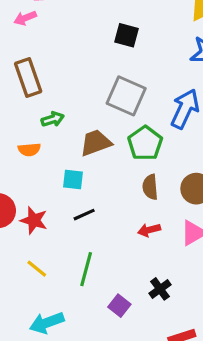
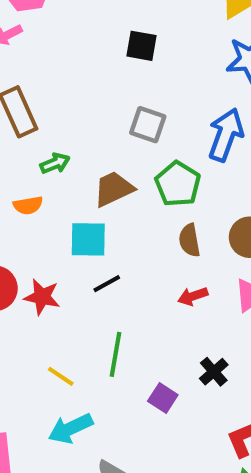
gray square: (126, 96) -> (148, 125), size x0.7
cyan square: (73, 180) -> (88, 239), size x1.4
yellow line: (37, 269) -> (61, 376), moved

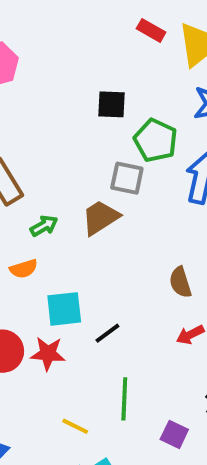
green pentagon: (178, 184) -> (156, 140), moved
brown trapezoid: (114, 189) -> (100, 218), moved
cyan square: (88, 239) -> (64, 309), moved

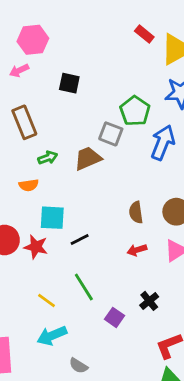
black square: (111, 104) -> (69, 83), moved
green line: (124, 399) -> (84, 287), turned -44

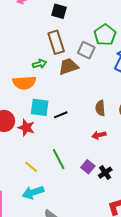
brown rectangle: (24, 122) -> (56, 42), moved
orange semicircle: (29, 185) -> (24, 83), size x1.6
black line: (80, 239) -> (61, 115), moved
purple square: (114, 317) -> (88, 167), moved

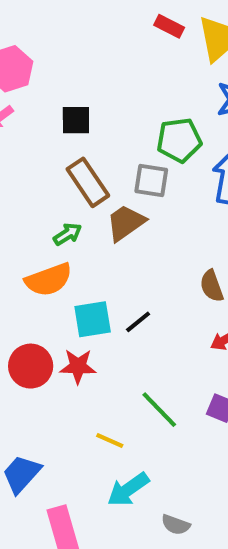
green pentagon: (105, 35) -> (179, 140), turned -30

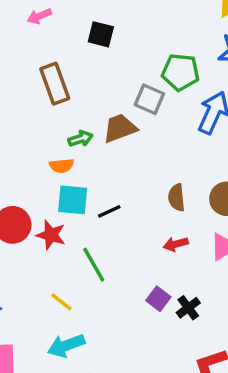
brown rectangle: (88, 182) -> (55, 84), moved
green arrow: (68, 234) -> (81, 139), moved
orange semicircle: (49, 280) -> (62, 166), moved, size x0.6
green line: (159, 410) -> (94, 265), moved

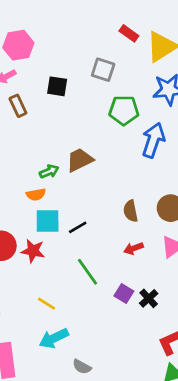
brown rectangle: (55, 84) -> (18, 106), moved, size x0.7
gray square: (149, 99) -> (103, 70), moved
green line: (94, 265) -> (87, 272), moved

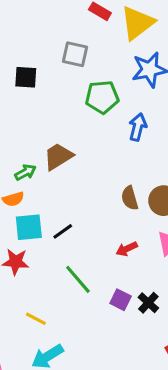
blue arrow: (153, 140) -> (138, 127), size x0.7
brown semicircle: (131, 211) -> (130, 198), moved

